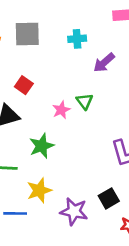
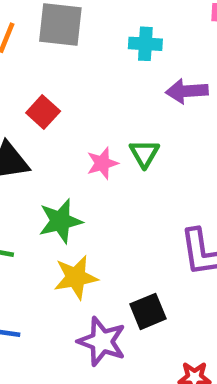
purple arrow: (104, 63) -> (187, 91), turned 30
yellow star: (39, 190) -> (76, 277), moved
black square: (109, 198) -> (148, 311), moved

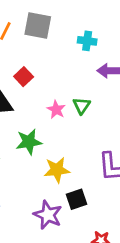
pink star: (102, 163) -> (56, 110), turned -30
yellow star: (76, 277) -> (57, 170), moved

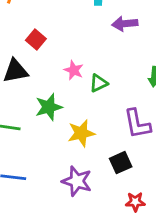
green triangle: (82, 106) -> (98, 83), moved, turned 36
black square: (76, 199) -> (121, 163), moved

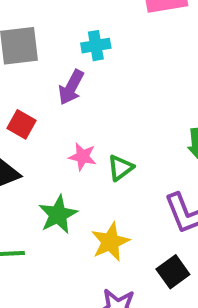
purple arrow: (125, 24) -> (71, 87), moved, turned -45

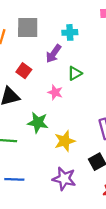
green triangle: (120, 168) -> (75, 73), moved
green star: (58, 215) -> (38, 123), turned 30

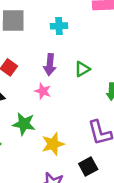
purple arrow: (53, 54) -> (50, 65), moved, turned -30
green triangle: (75, 73) -> (82, 69), moved

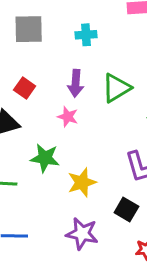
green triangle: (82, 69) -> (116, 88), size x1.5
black square: (88, 167) -> (126, 210), turned -30

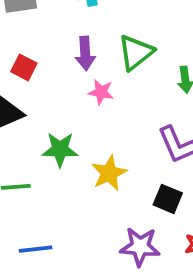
pink star: (68, 117) -> (101, 92), moved
purple star: (82, 234) -> (140, 247), moved

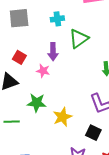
green triangle: (136, 52) -> (79, 39), moved
pink star: (101, 92) -> (43, 71), moved

